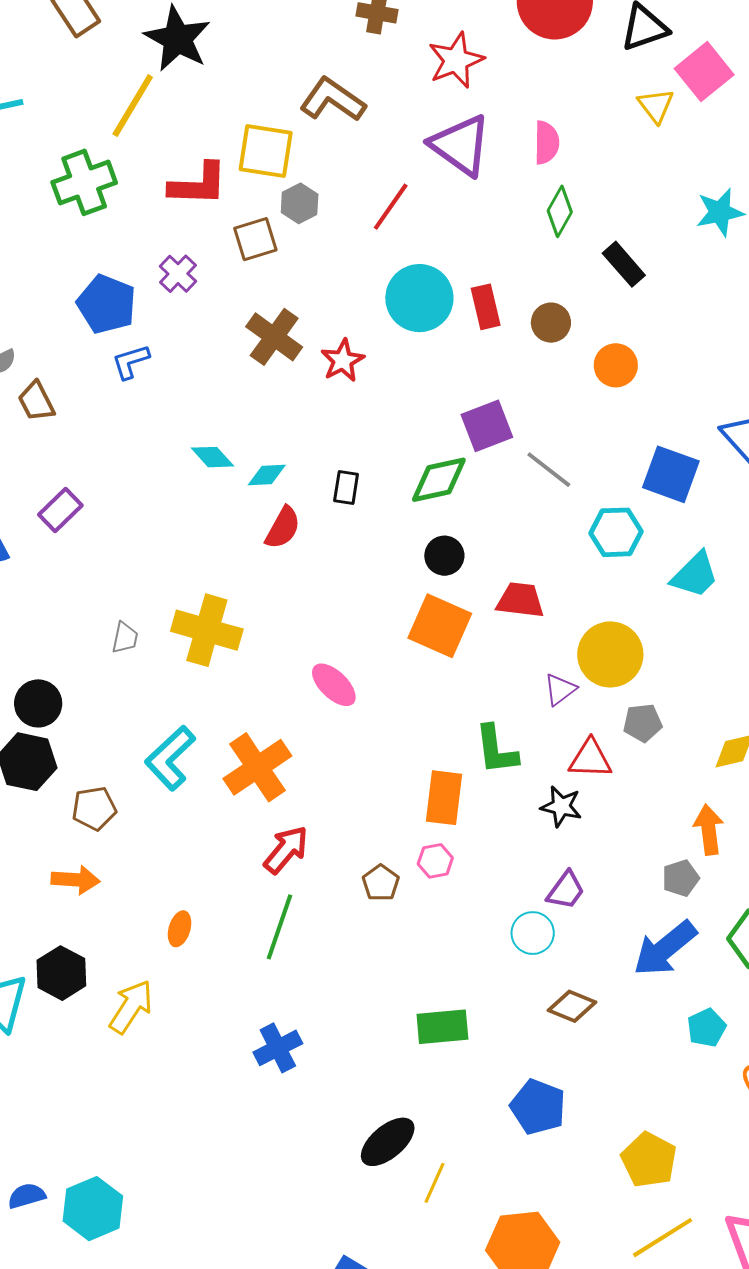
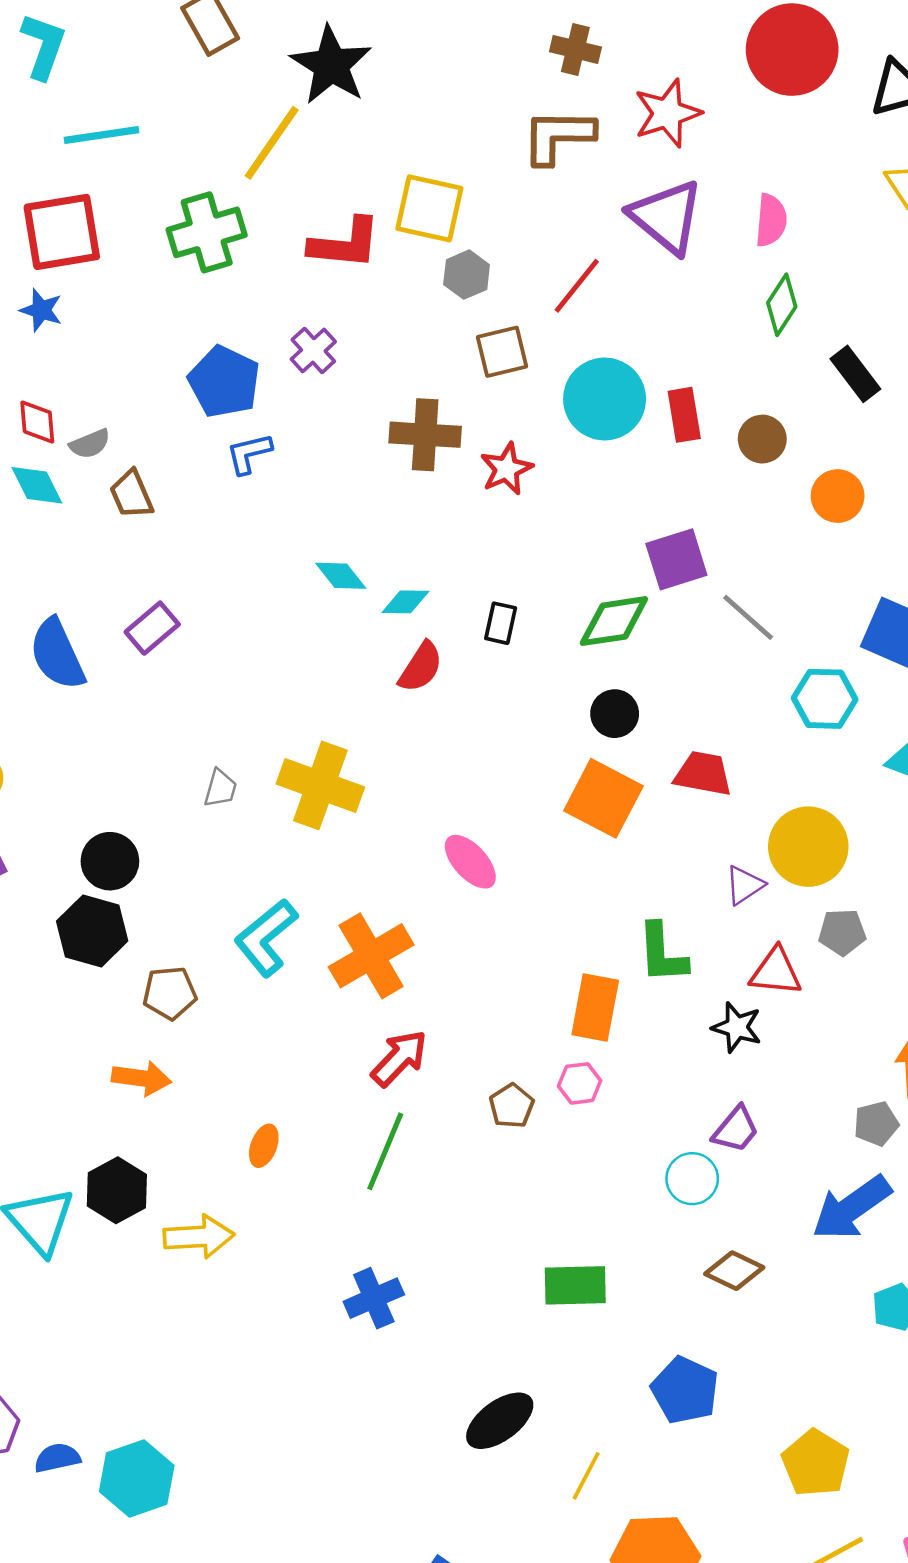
brown L-shape: (333, 100) -> (558, 136), moved, turned -38
brown square: (255, 239) -> (502, 352), moved
brown cross: (274, 337) -> (425, 435), turned -36
yellow arrow: (131, 1007) -> (199, 1237), turned 50
yellow line: (434, 1183) -> (586, 1476), moved

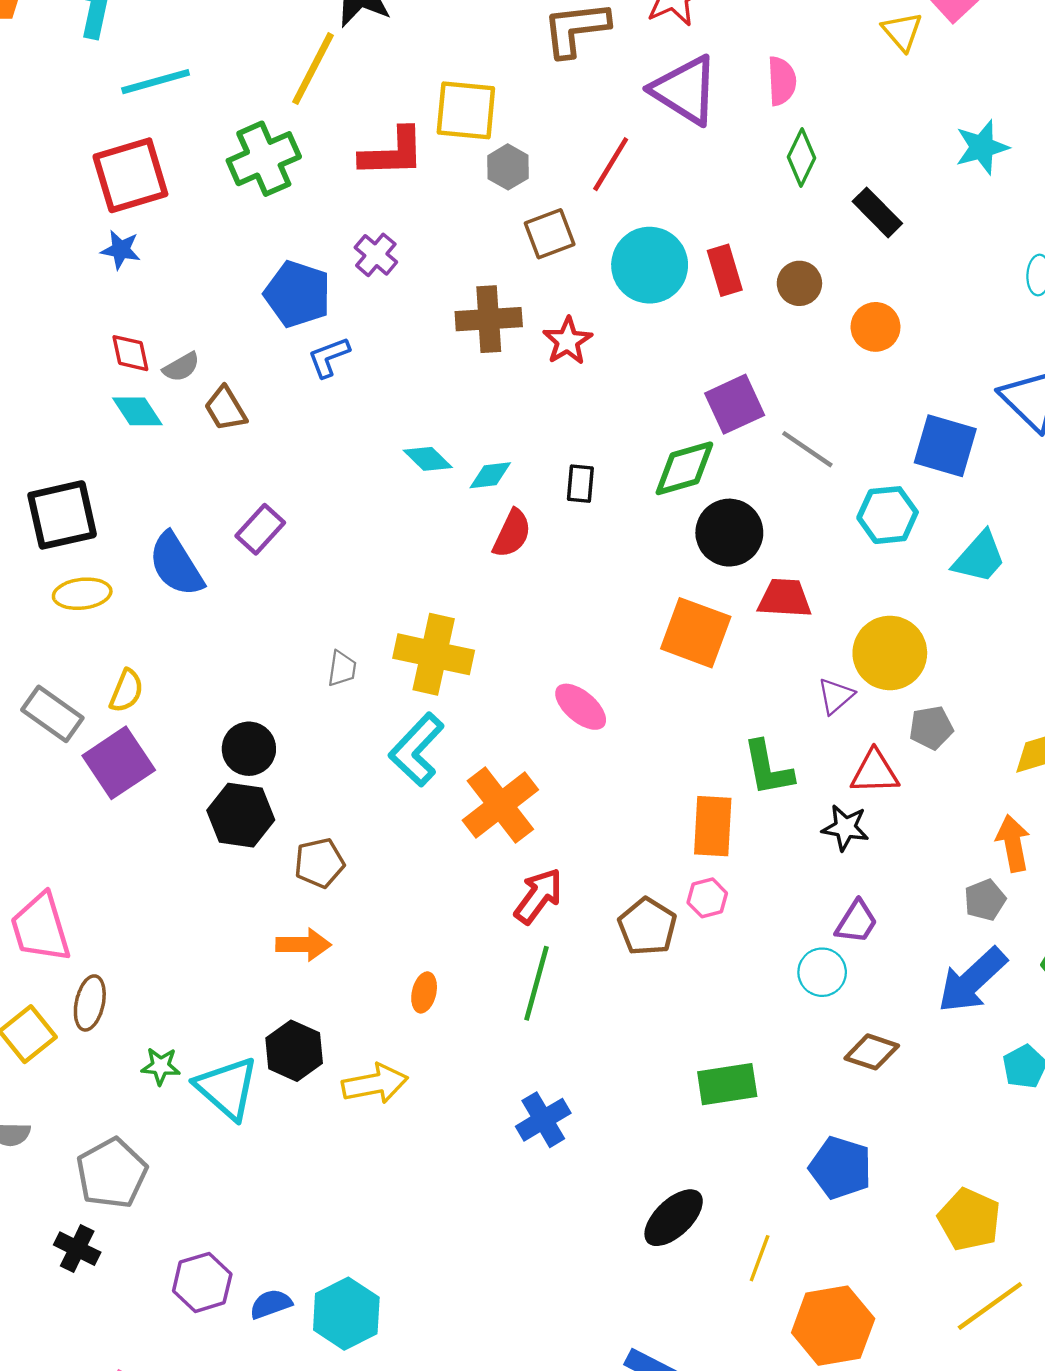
black circle: (615, 714) -> (729, 533), moved, size x1.5
cyan L-shape: (266, 938) -> (417, 750), moved
brown pentagon: (512, 1106) -> (647, 927), size x1.4

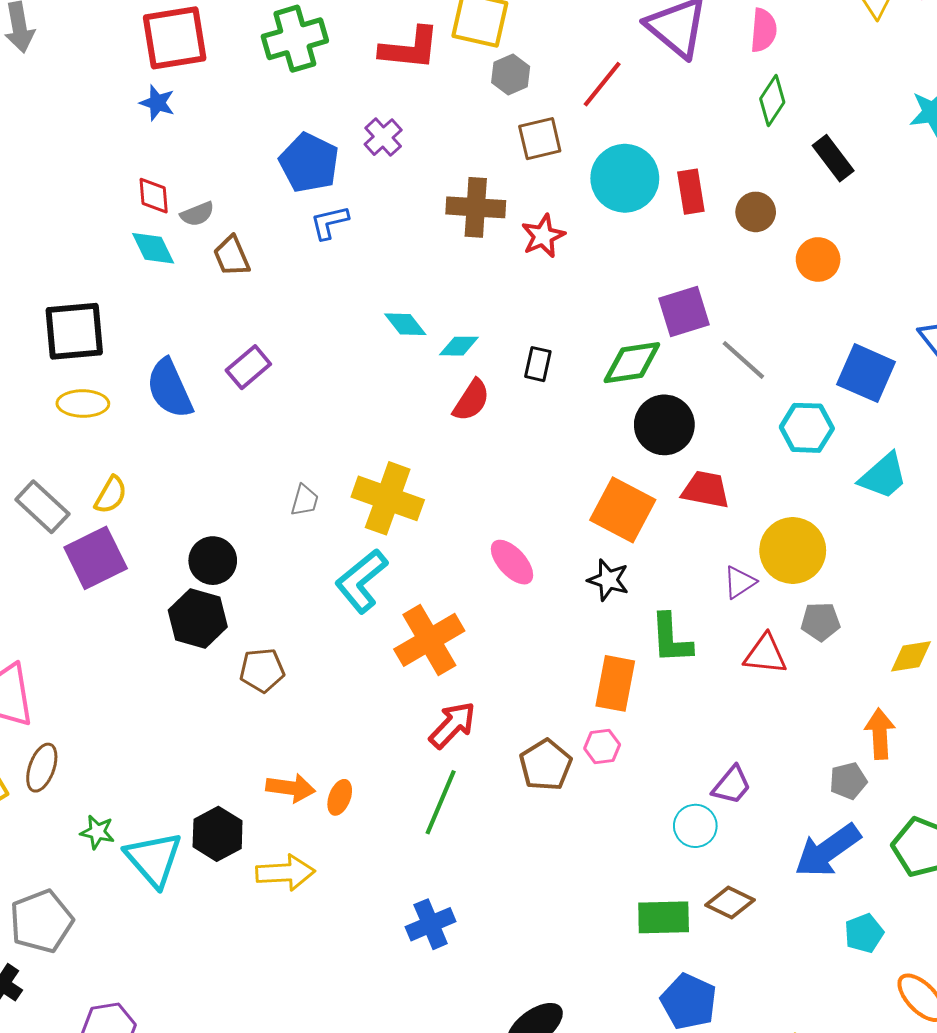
black star: (845, 828) -> (608, 580), moved
orange arrow: (304, 945) -> (291, 788), moved
green rectangle: (727, 1084) -> (664, 917), moved

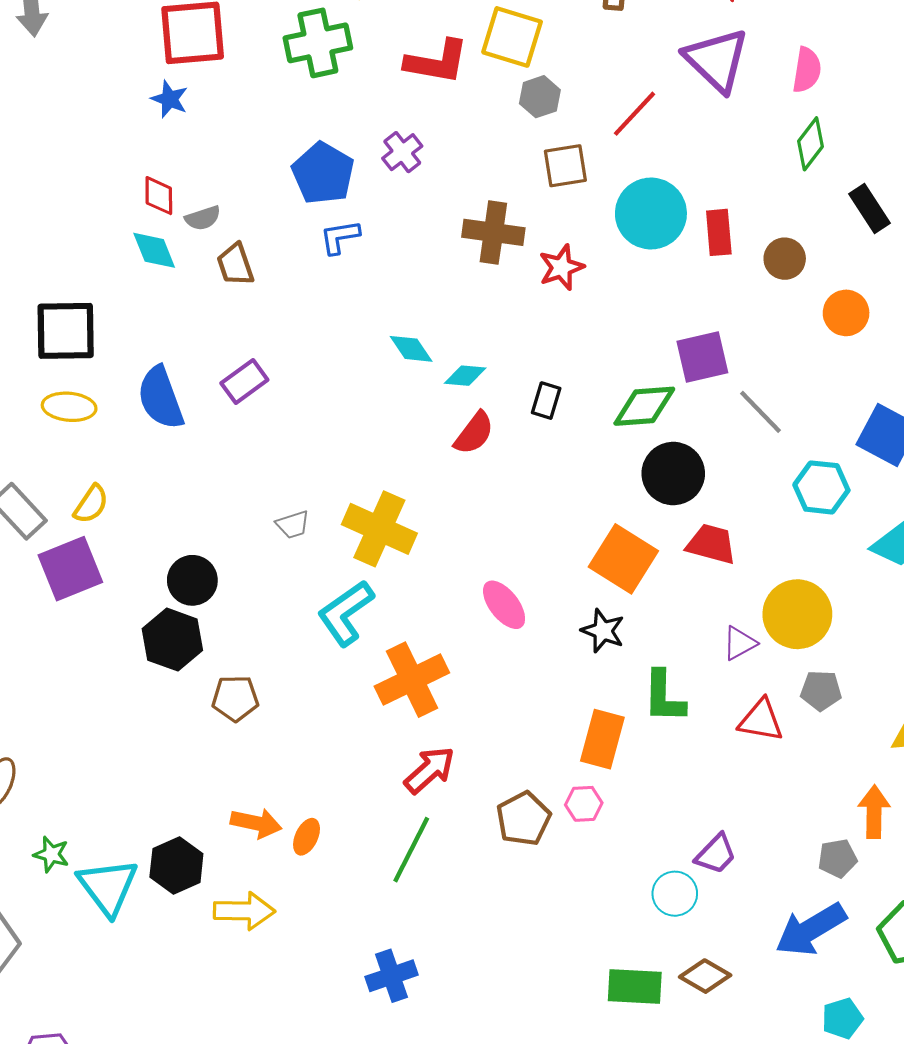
gray trapezoid: (305, 500) -> (293, 525), turned 52

